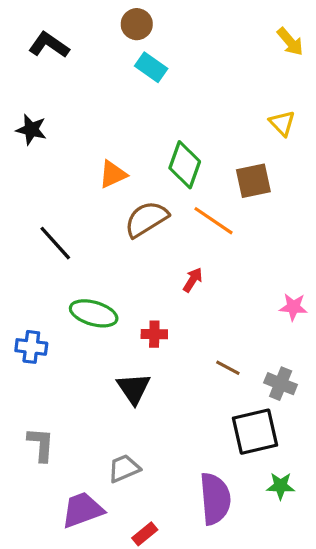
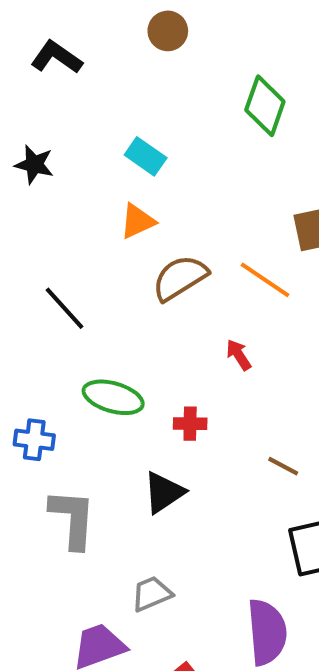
cyan rectangle: (151, 67) -> (146, 156), moved
green diamond: (185, 165) -> (265, 106), moved
red arrow: (193, 280) -> (239, 355), turned -65
black triangle: (134, 388) -> (164, 492), turned 30
gray L-shape: (41, 444) -> (73, 519), moved, size x1.4

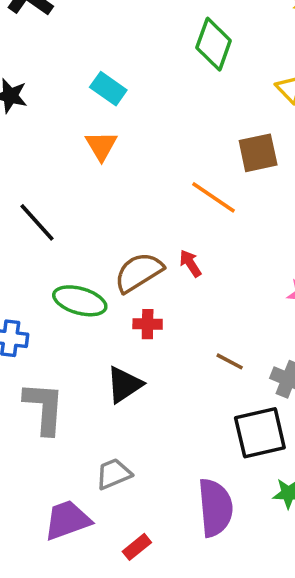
orange triangle: (137, 221) -> (101, 146), turned -36
brown semicircle: (180, 278) -> (139, 272), moved

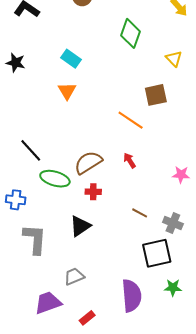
black line: (37, 222) -> (31, 150), moved
red arrow: (190, 263) -> (130, 160), moved

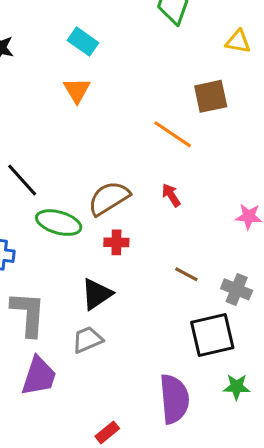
yellow triangle: (174, 59) -> (238, 42), turned -36
gray trapezoid: (74, 276) -> (88, 340), moved
purple trapezoid: (48, 303) -> (39, 376), moved, turned 128

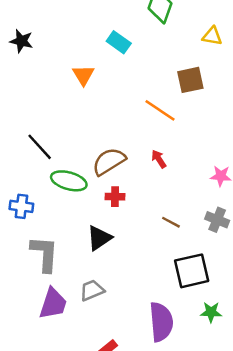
cyan rectangle: (83, 42) -> (119, 42), moved
gray cross: (237, 289) -> (217, 220), moved
gray trapezoid: (88, 340) -> (92, 290), moved

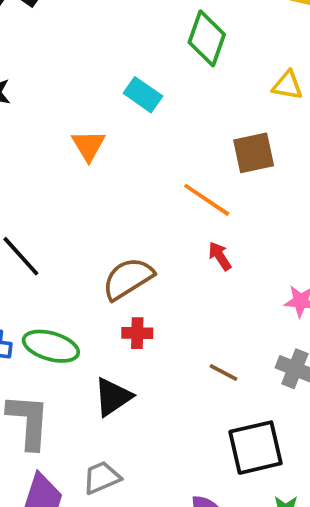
red arrow: (159, 159) -> (220, 256), moved
green ellipse: (69, 181) -> (51, 346), moved

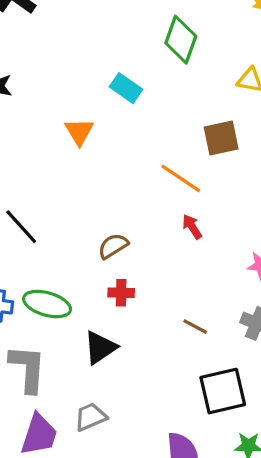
brown semicircle: (128, 279) -> (113, 246), size x0.7

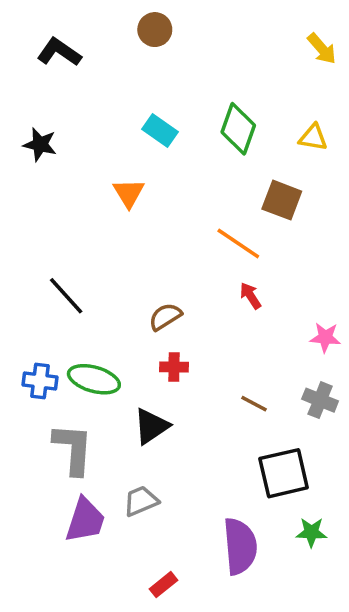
green diamond: (181, 40) -> (238, 129), moved
cyan rectangle: (126, 88) -> (160, 130), moved
brown square: (221, 138) -> (282, 200), turned 33

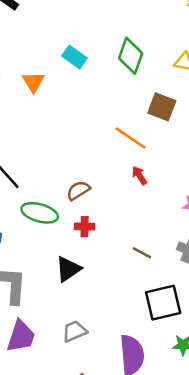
orange triangle: (129, 193) -> (33, 82), moved
green ellipse: (94, 379) -> (40, 213), moved
gray trapezoid: (141, 501) -> (75, 331), moved

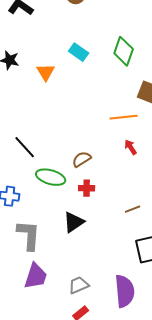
orange line: (131, 138) -> (124, 117), turned -40
brown line: (142, 253) -> (133, 209), turned -49
gray trapezoid: (75, 331) -> (79, 285), moved

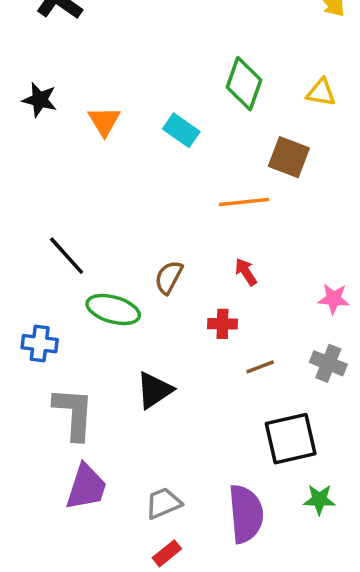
cyan rectangle: (79, 52) -> (181, 130), moved
red arrow: (131, 147) -> (246, 272), moved
brown semicircle: (82, 159) -> (169, 277), turned -30
red cross: (87, 188) -> (223, 324), moved

